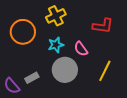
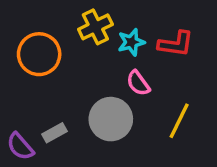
cyan star: (56, 45) -> (131, 42), moved

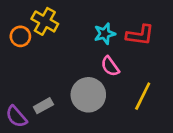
yellow cross: (95, 27) -> (45, 21), moved, turned -35
orange circle: (39, 54) -> (20, 36), moved, size x0.6

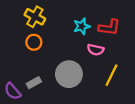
orange circle: (20, 36) -> (34, 42), moved
pink semicircle: (110, 66) -> (96, 50), moved, turned -42

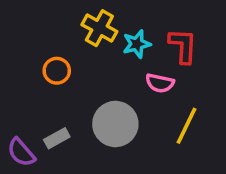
yellow cross: (35, 17) -> (99, 28), moved
red L-shape: (109, 27) -> (183, 46), turned -95

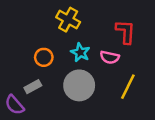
cyan star: (137, 44) -> (80, 52), moved, turned -30
orange circle: (57, 71) -> (44, 57), moved
gray rectangle: (57, 138) -> (33, 87), moved

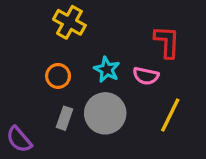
yellow cross: (68, 20) -> (69, 22), moved
gray rectangle: (33, 87) -> (65, 118), moved, turned -42

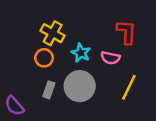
yellow cross: (69, 22) -> (53, 33), moved

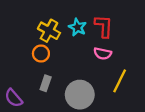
red L-shape: (126, 32) -> (104, 26), moved
cyan star: (81, 53) -> (77, 27), moved
gray circle: (80, 86) -> (80, 95), moved

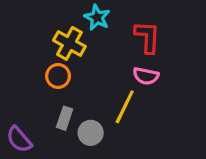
cyan star: (77, 27) -> (97, 17), moved
yellow line: (120, 81) -> (125, 107), moved
gray circle: (80, 95) -> (91, 133), moved, size x0.6

